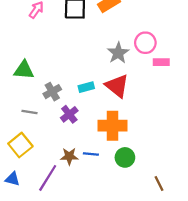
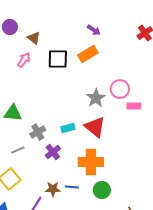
gray line: (30, 112) -> (18, 150), turned -32

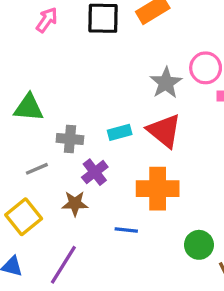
gray cross: (38, 132) -> (70, 139), turned 35
brown star: (53, 189) -> (75, 204), moved
green circle: (102, 190) -> (199, 245), moved

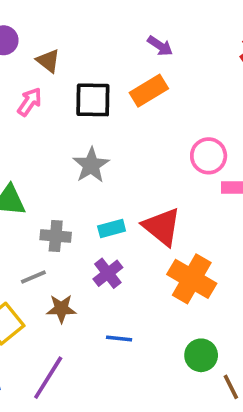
gray star: (166, 83) -> (91, 165), moved
gray line: (37, 169) -> (33, 277), moved
purple cross: (95, 172) -> (108, 273), moved
orange cross: (158, 189) -> (192, 279), moved, turned 30

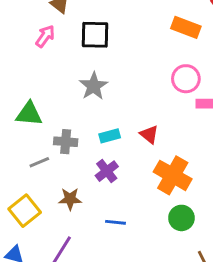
orange rectangle: (149, 91) -> (186, 27), moved, turned 52
red triangle: (162, 227) -> (149, 134), size x0.6
gray line: (33, 277) -> (39, 162), moved
green circle: (201, 355) -> (181, 218), moved

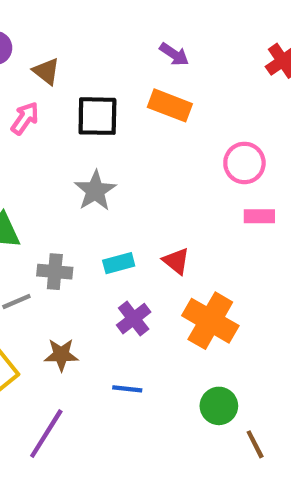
orange rectangle: (186, 27) -> (170, 105), moved
pink circle: (186, 79) -> (244, 163), moved
purple cross: (107, 171) -> (134, 319), moved
green circle: (181, 218) -> (219, 406), moved

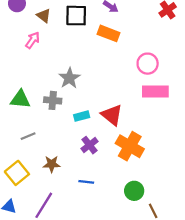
black square: (97, 116) -> (76, 16), moved
pink rectangle: (259, 216) -> (155, 91), size x1.6
red triangle: (176, 261) -> (112, 115), size x1.5
gray cross: (55, 272) -> (53, 100), moved

